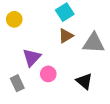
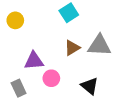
brown triangle: (66, 36) -> (72, 48), moved
purple triangle: (32, 57) -> (34, 61), turned 42

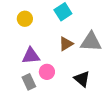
yellow circle: (15, 20) -> (25, 19), moved
gray rectangle: (19, 88) -> (29, 82), moved

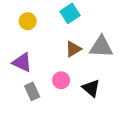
purple triangle: (31, 56) -> (22, 62), moved, turned 30
pink circle: (47, 72) -> (61, 80), moved

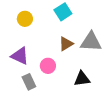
pink circle: (61, 80) -> (48, 66), moved
black triangle: (91, 88) -> (82, 79), turned -48

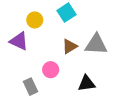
yellow circle: (25, 19) -> (35, 20), moved
purple triangle: (20, 56) -> (19, 41), moved

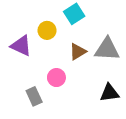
yellow circle: (35, 20) -> (47, 30), moved
black triangle: (87, 83) -> (109, 93), moved

